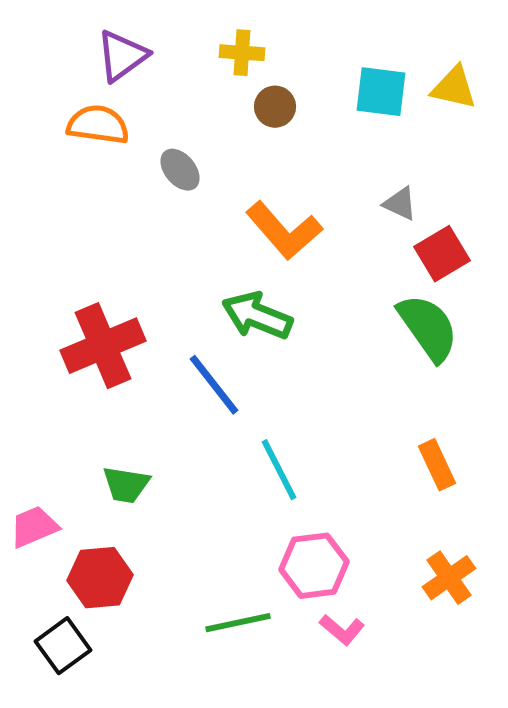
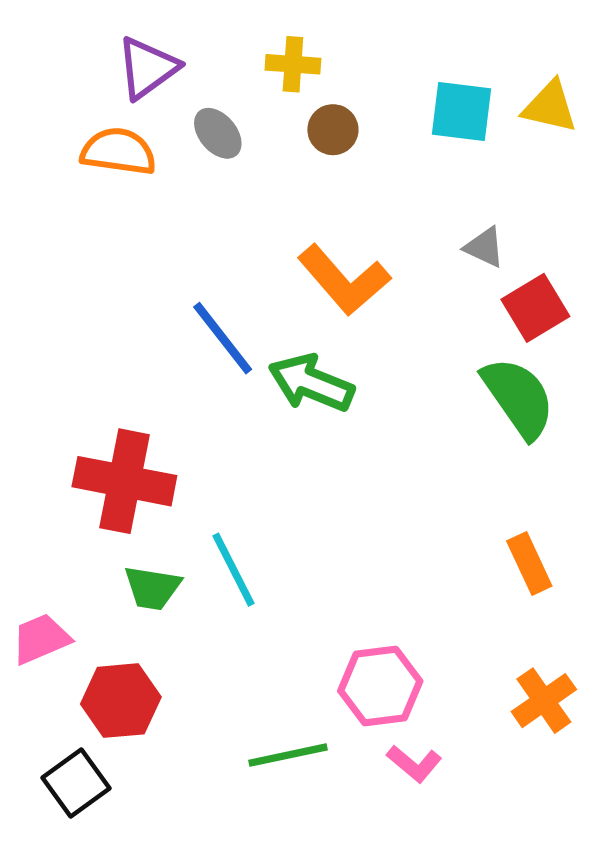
gray ellipse: (180, 170) -> (218, 133), moved
red cross: (103, 346) -> (124, 481), moved, turned 34
blue line: (214, 385) -> (223, 338), moved
cyan line: (279, 470) -> (234, 570), moved

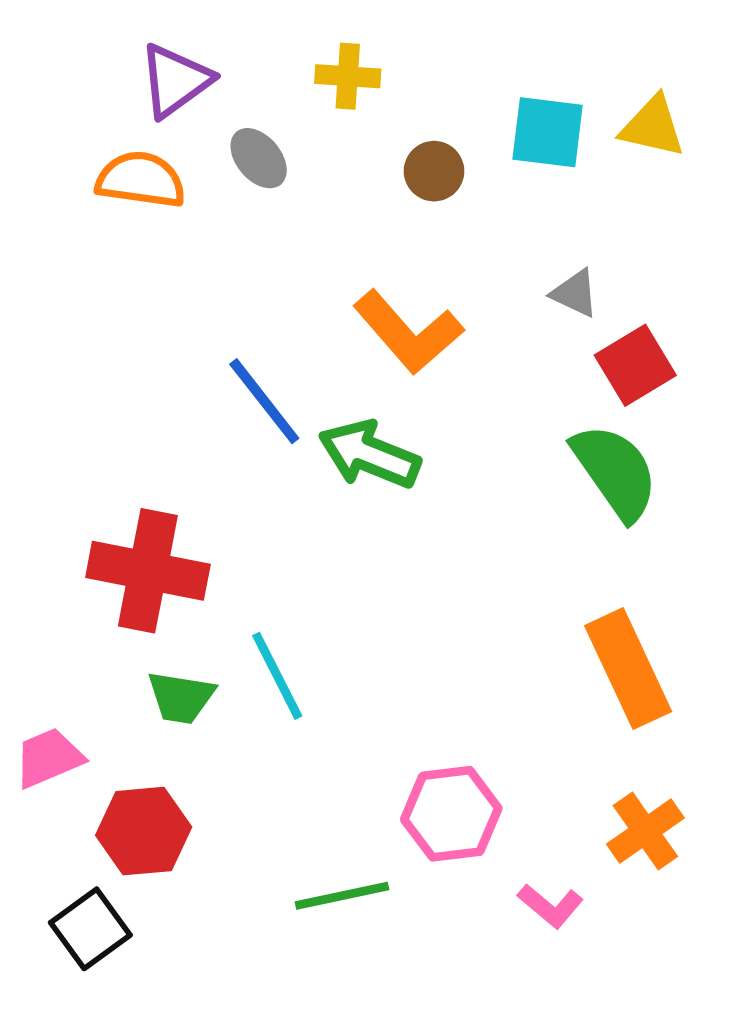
brown circle: (333, 130) -> (434, 171), moved
orange rectangle: (529, 564) -> (628, 669), size x1.6
pink L-shape: (414, 764) -> (550, 906), moved

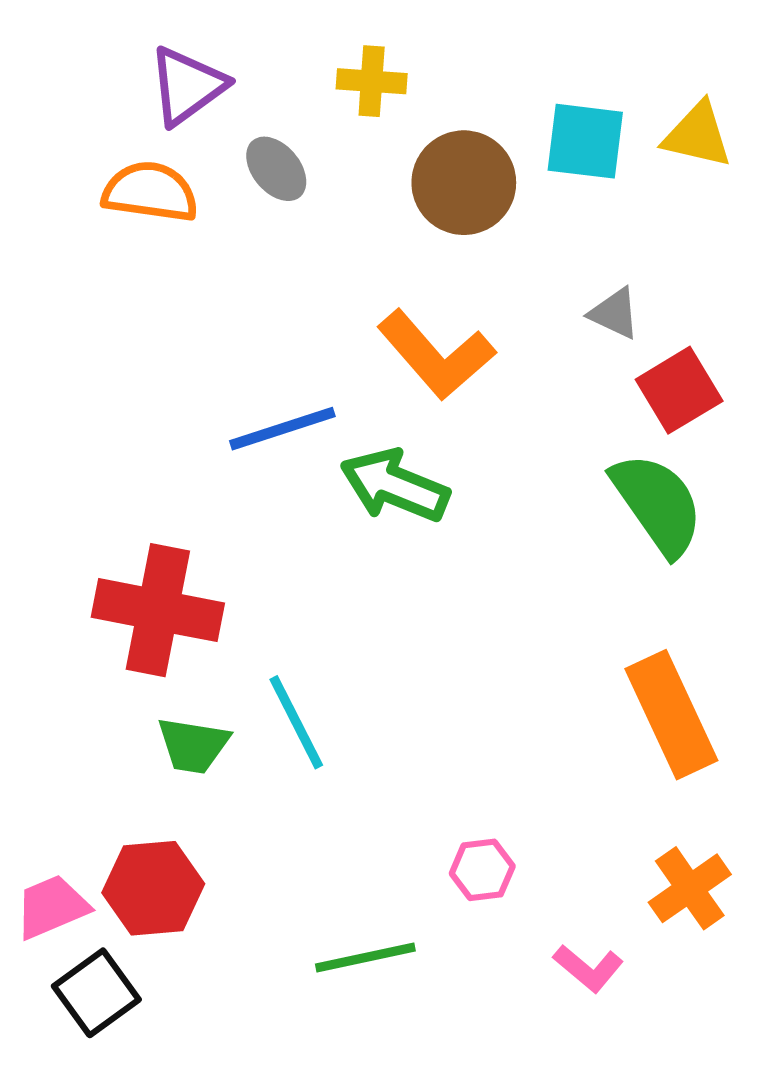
brown circle: (434, 171) -> (464, 183), size x1.6
blue line: (264, 401) -> (282, 429), turned -70
pink trapezoid: (49, 758) -> (52, 907), moved
pink hexagon: (451, 814) -> (482, 870), size x0.6

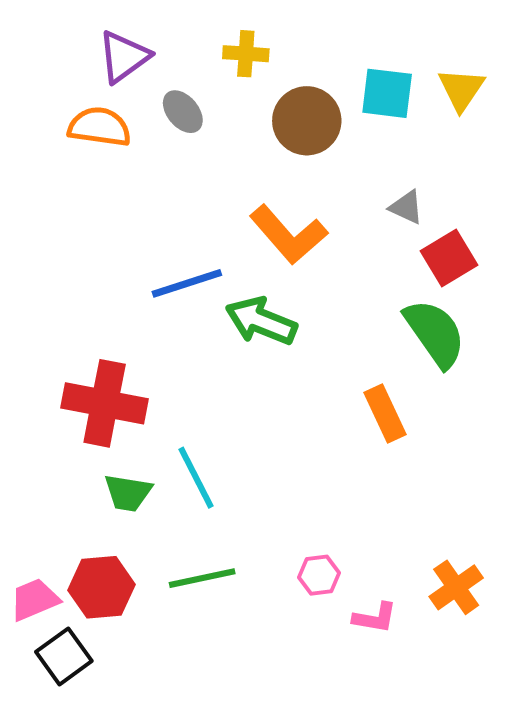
yellow triangle: (697, 135) -> (461, 89), turned 51
orange rectangle: (671, 715) -> (385, 414), moved, size x0.7
green line: (365, 957) -> (202, 578), moved
pink L-shape: (588, 968) -> (375, 618), moved, turned -30

